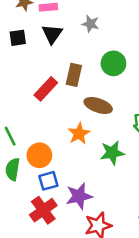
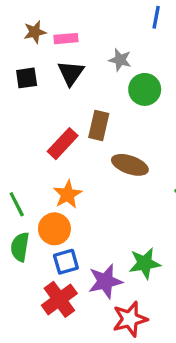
green circle: (113, 63) -> (145, 89), moved
orange star: (79, 134) -> (68, 194), moved
green star: (112, 153) -> (145, 263), moved

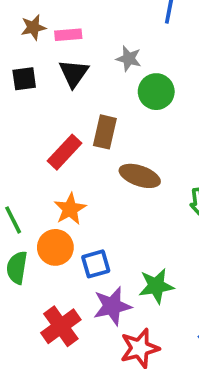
blue square: (66, 262) -> (96, 264), moved

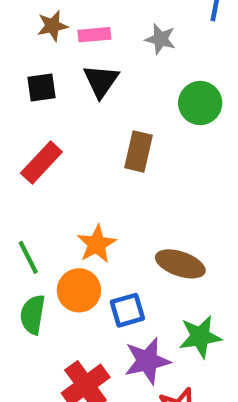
gray star: (129, 59) -> (160, 39), moved
red rectangle: (65, 152) -> (41, 163), moved
brown ellipse: (140, 176) -> (180, 264), moved

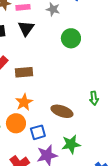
brown rectangle: (138, 151) -> (24, 72), moved, turned 72

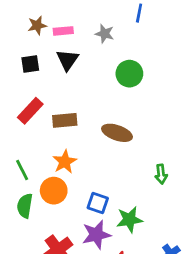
green arrow: (94, 98) -> (161, 174), moved
brown ellipse: (62, 111) -> (117, 133), moved
blue square: (38, 132) -> (98, 203), moved, turned 35

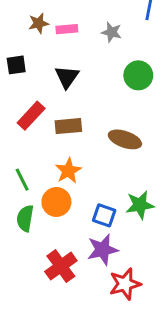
black triangle: (67, 60) -> (67, 77), moved
black square: (30, 64) -> (16, 65), moved
green star: (129, 220) -> (140, 205), moved

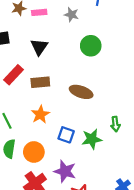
orange circle: (56, 202) -> (34, 152), moved
blue square: (104, 215) -> (66, 135), moved
purple star: (103, 250) -> (65, 171), turned 30

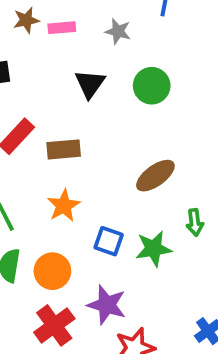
black triangle: (39, 47) -> (90, 84), moved
brown ellipse: (81, 92) -> (155, 176), moved, turned -55

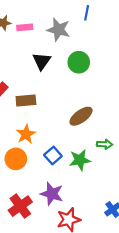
gray star: (118, 31) -> (59, 30), size x1.5
green arrow: (195, 222) -> (105, 144), turned -80
blue square: (109, 241) -> (53, 156), turned 30
orange circle: (52, 271) -> (16, 159), moved

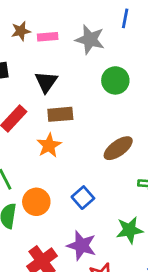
black triangle: (42, 61) -> (46, 82), moved
brown rectangle: (26, 100) -> (60, 114), moved
orange star: (26, 134) -> (49, 145), moved
green star: (80, 160) -> (129, 230), moved

